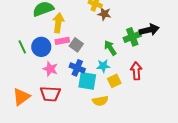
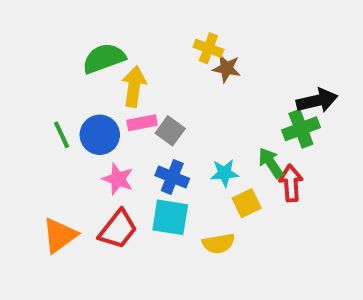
green cross: (132, 37) -> (301, 129), moved
green arrow: (110, 48) -> (271, 163), moved
cyan square: (87, 81) -> (170, 217), moved
red trapezoid: (50, 94) -> (118, 229), turned -55

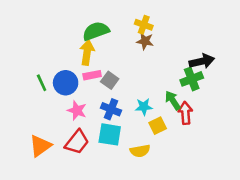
yellow cross: (208, 48) -> (144, 25), moved
green semicircle: (104, 58) -> (96, 31), moved

